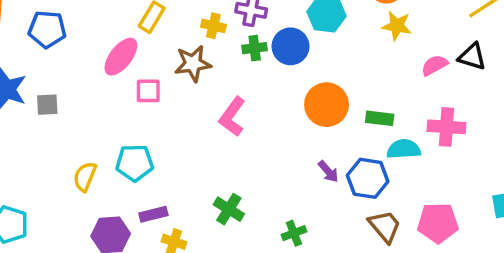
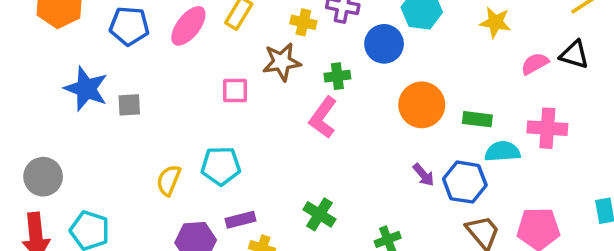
green cross: (255, 48) -> (337, 76), moved
pink ellipse: (121, 57) -> (188, 26), moved

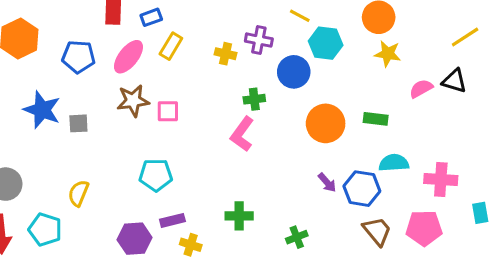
brown star: (282, 62) -> (133, 101), moved
green rectangle: (477, 119) -> (376, 119), moved
pink cross: (547, 128) -> (441, 180), moved
yellow semicircle: (169, 180) -> (78, 193), moved
green cross: (319, 214) -> (239, 216), turned -32

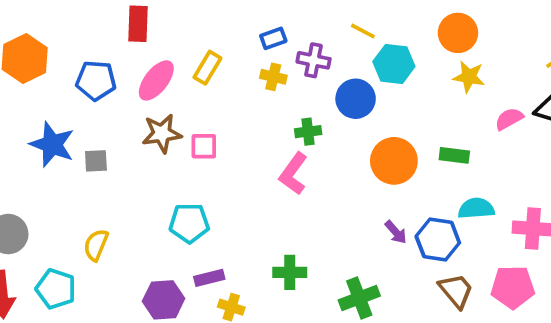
blue rectangle: (151, 17) -> (273, 38), moved
green cross: (297, 237) -> (359, 298), size x1.5

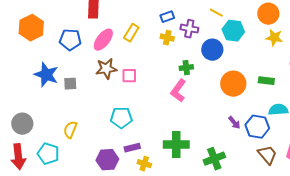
green cross: (290, 272) -> (176, 145), size x1.4

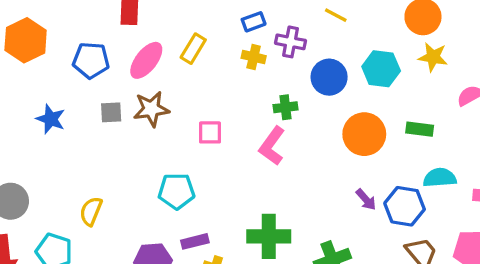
cyan hexagon: (233, 31) -> (381, 69), moved
blue star: (46, 75) -> (51, 119), size x0.7
pink square: (129, 76) -> (210, 132), moved
gray square: (70, 84) -> (111, 112), moved

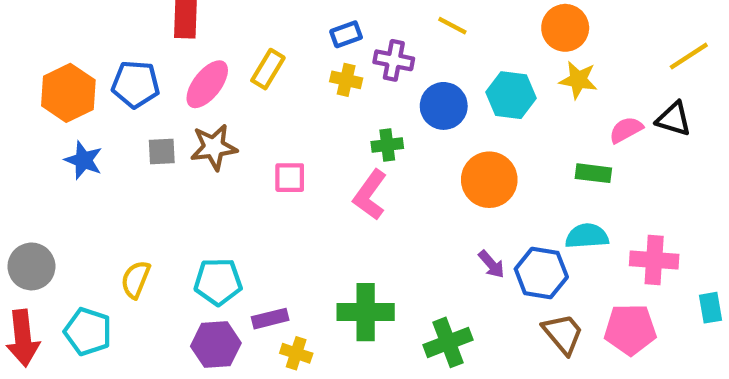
orange hexagon: (26, 40) -> (68, 93), moved
green rectangle: (420, 129) -> (593, 173), moved
cyan pentagon: (176, 191) -> (218, 282), moved

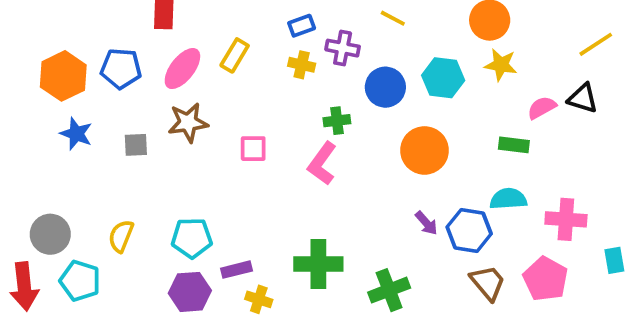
gray square: (162, 151) -> (136, 145), moved
gray circle: (31, 266) -> (50, 234), moved
pink pentagon: (630, 329) -> (546, 279), turned 30

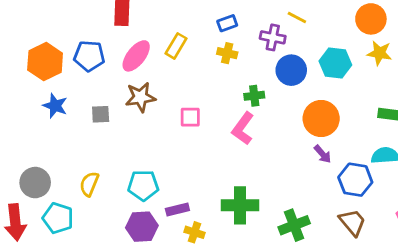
purple cross: (343, 48) -> (273, 37), moved
purple arrow: (426, 223) -> (323, 154), moved
brown trapezoid: (488, 283) -> (352, 222), moved

